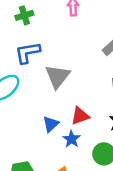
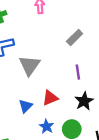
blue star: (71, 139) -> (47, 126), moved

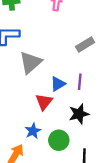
red triangle: (50, 98) -> (44, 102), turned -42
blue triangle: (26, 106) -> (58, 84), moved

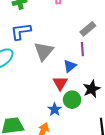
purple line: (80, 82) -> (82, 49), moved
green circle: (59, 140) -> (72, 100), moved

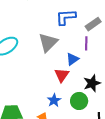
blue L-shape: (21, 31) -> (66, 17), moved
green circle: (72, 100) -> (79, 101), moved

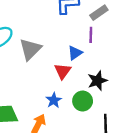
gray triangle: (48, 42) -> (30, 49), moved

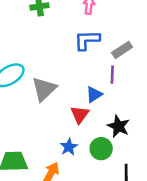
black star: (97, 81) -> (118, 126), turned -30

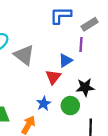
gray triangle: (44, 89) -> (24, 55), turned -40
black star: (118, 126) -> (85, 87), turned -30

